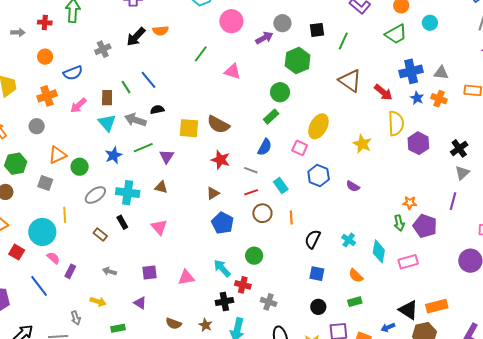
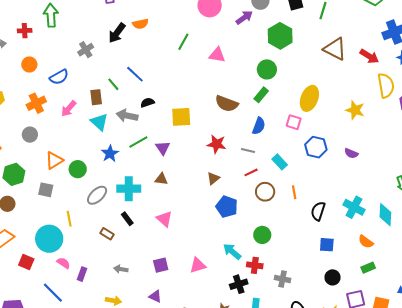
brown semicircle: (218, 124) -> (227, 104), moved
cyan cross: (349, 240) -> (354, 207), size x1.5

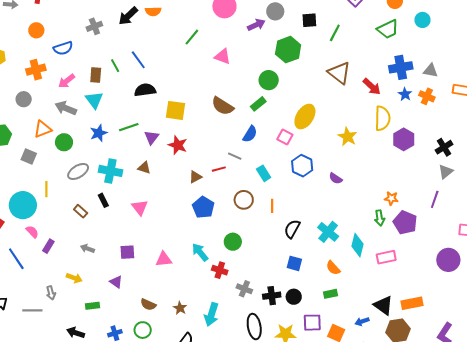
black semicircle: (147, 103) -> (145, 90), size x1.5
gray arrow: (127, 116) -> (66, 108), moved
red star: (217, 144) -> (178, 145), moved
red line: (251, 172) -> (219, 169), moved
black cross: (239, 284) -> (272, 296), moved

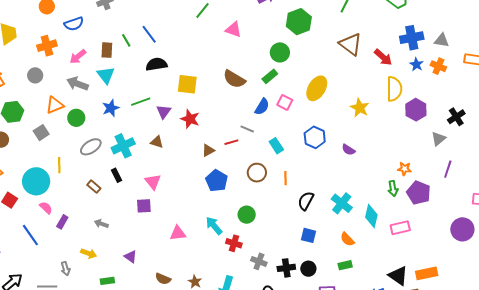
pink square: (285, 137) -> (285, 102), moved
gray square: (29, 156) -> (41, 133), turned 35
cyan cross: (110, 171) -> (123, 146), turned -35
gray triangle: (446, 172) -> (438, 139), moved
purple square: (127, 252) -> (144, 206), moved

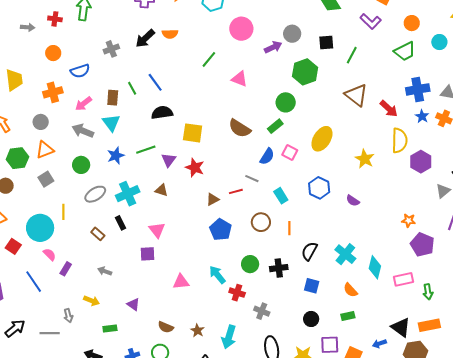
orange triangle: (55, 105) -> (45, 150), moved
green arrow: (393, 188) -> (428, 292), moved
black cross: (286, 268) -> (279, 268), moved

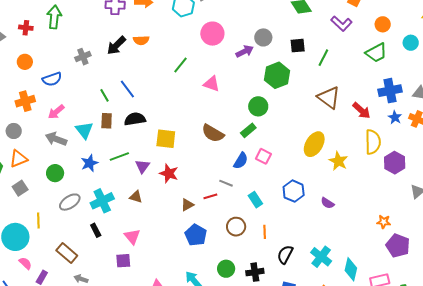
brown rectangle: (113, 98) -> (107, 121), moved
yellow ellipse: (322, 139) -> (314, 144), moved
brown rectangle: (98, 234) -> (67, 253), moved, size x1.5

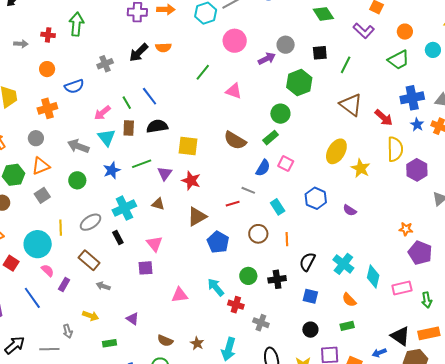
pink arrow: (56, 112) -> (102, 113), moved
gray ellipse: (70, 202) -> (90, 222), moved
brown triangle: (187, 205) -> (197, 217), moved, size x1.5

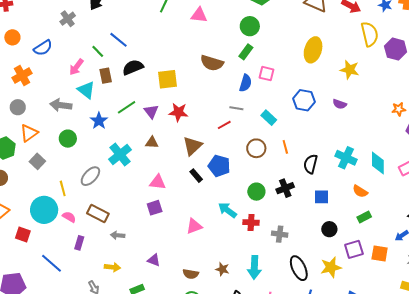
yellow star: (361, 168) -> (350, 70), moved
black rectangle: (118, 237) -> (196, 176), moved
pink triangle: (154, 244) -> (158, 182), turned -30
pink semicircle: (48, 270) -> (69, 217), moved

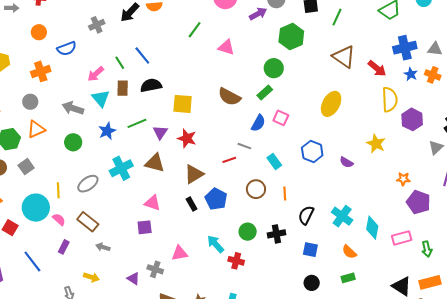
yellow star: (350, 70) -> (376, 144), moved
brown triangle: (152, 143) -> (155, 163), size x1.5
gray square: (37, 161) -> (26, 167), moved
gray cross: (280, 234) -> (155, 269), moved

